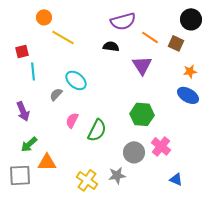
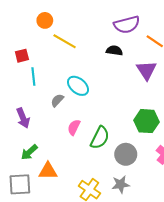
gray circle: (134, 152) -> (126, 154), moved

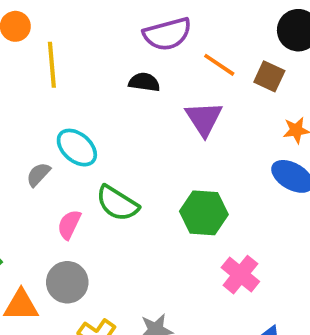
yellow line: (65, 41) -> (52, 65), turned 55
green semicircle: (100, 138) -> (117, 203), moved, turned 95
gray circle: (126, 154) -> (67, 282), moved

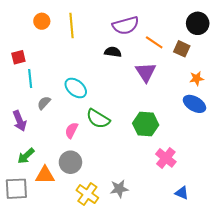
yellow line: (52, 65) -> (71, 25), moved
gray semicircle: (38, 174) -> (44, 103), moved

